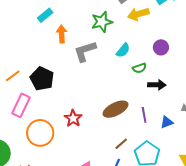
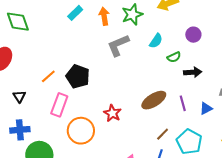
orange arrow: (62, 34) -> (104, 16), moved

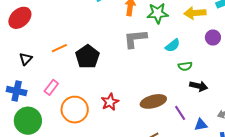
purple circle: (193, 35) -> (213, 38), moved
purple line: (183, 103) -> (180, 113), turned -35
pink rectangle: (59, 105) -> (51, 87), moved, size x0.7

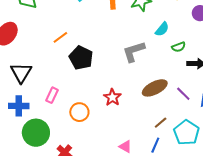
gray L-shape: (135, 39) -> (134, 52), moved
orange line: (59, 48) -> (60, 37), moved
black triangle: (26, 59) -> (21, 73), size x1.6
orange circle: (75, 110) -> (79, 112), size x0.7

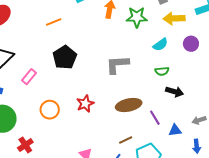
cyan semicircle: (162, 29) -> (160, 45), moved
orange line: (60, 37) -> (54, 22), moved
pink rectangle: (52, 95) -> (29, 77), moved

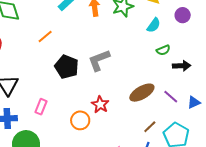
gray L-shape: (117, 64) -> (99, 60), moved
pink rectangle: (29, 77) -> (41, 107), moved
orange circle: (50, 110) -> (80, 120), moved

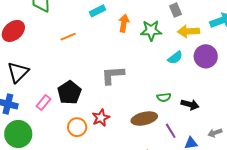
purple circle: (183, 15) -> (206, 56), size x1.5
green semicircle: (163, 50) -> (164, 97), moved
black pentagon: (67, 67) -> (69, 92), moved

